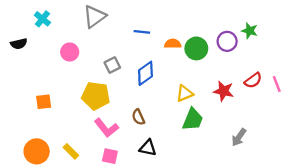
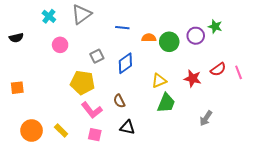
cyan cross: (42, 19) -> (49, 16), moved
orange square: (44, 102) -> (17, 88), moved

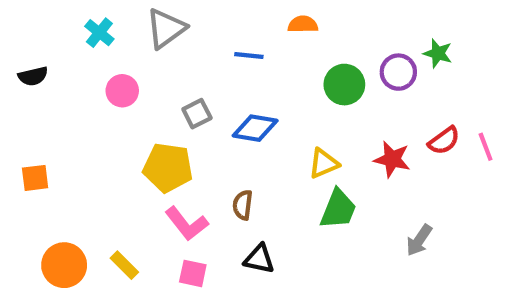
orange semicircle: (149, 38) -> (303, 24), moved
blue diamond: (125, 63) -> (255, 128), turned 45
brown semicircle: (119, 101) -> (243, 205), turned 32

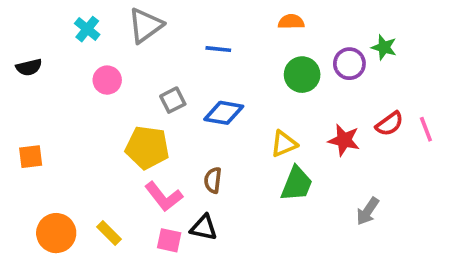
orange semicircle: (303, 24) -> (291, 22), moved
black triangle: (259, 259) -> (204, 228), moved

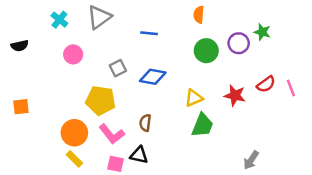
orange semicircle: (291, 22) -> (199, 15), turned -84
gray arrow: (368, 211) -> (251, 160), moved
orange circle: (56, 233) -> (74, 133), moved

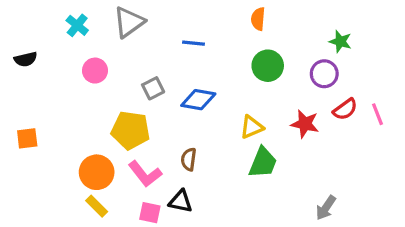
purple circle: (239, 43) -> (324, 74), moved

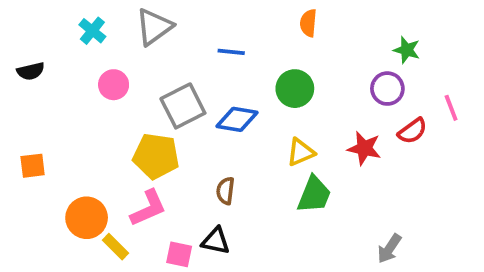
green circle: (268, 66) -> (295, 89), moved
gray square: (153, 88) -> (183, 106), size x1.6
pink line: (377, 114) -> (451, 108), moved
orange circle: (97, 172) -> (87, 218), moved
pink L-shape: (145, 174) -> (148, 208), moved, turned -76

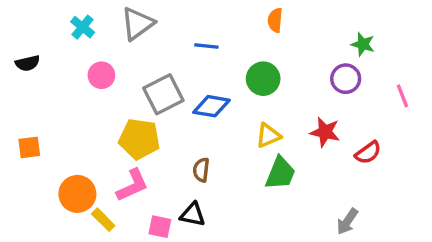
red semicircle: (412, 131) -> (368, 153), moved

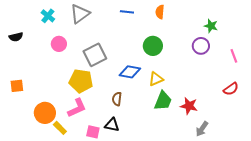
blue line: (206, 46) -> (127, 12), moved
blue diamond: (212, 106) -> (130, 72), moved
red star: (325, 132) -> (189, 106), moved
red semicircle: (368, 153) -> (231, 89), moved

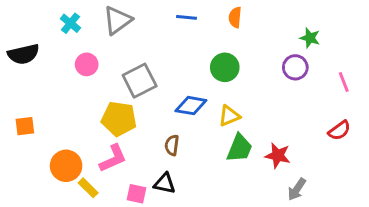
black semicircle: (16, 37) -> (23, 54), size x1.5

